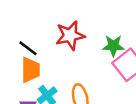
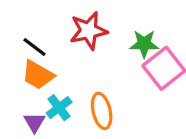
orange trapezoid: (31, 70) -> (38, 75), turned 120

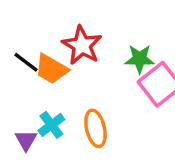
red star: (89, 31) -> (82, 45), turned -30
orange trapezoid: (38, 75) -> (51, 69), moved

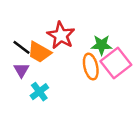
orange ellipse: (95, 128) -> (91, 67), moved
purple triangle: (26, 140) -> (21, 70), moved

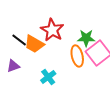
purple triangle: (21, 70) -> (13, 66), moved, turned 40
cyan cross: (39, 92) -> (48, 77), moved

